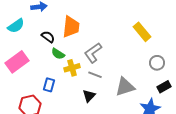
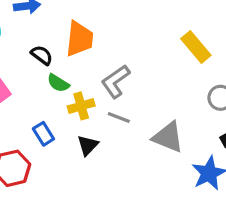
blue rectangle: (49, 85) -> (43, 134), turned -48
gray triangle: (125, 87) -> (168, 137), turned 40
black triangle: (89, 96) -> (88, 145), moved

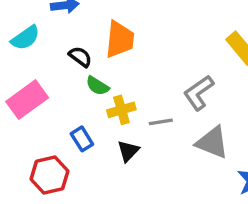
gray L-shape: (116, 81) -> (199, 93), moved
gray line: (119, 117) -> (161, 122), turned -30

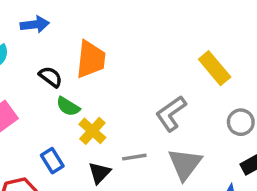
yellow cross: (121, 110) -> (92, 131), turned -32
gray line: (161, 122) -> (134, 157), moved
gray triangle: (212, 142) -> (185, 164), turned 45

